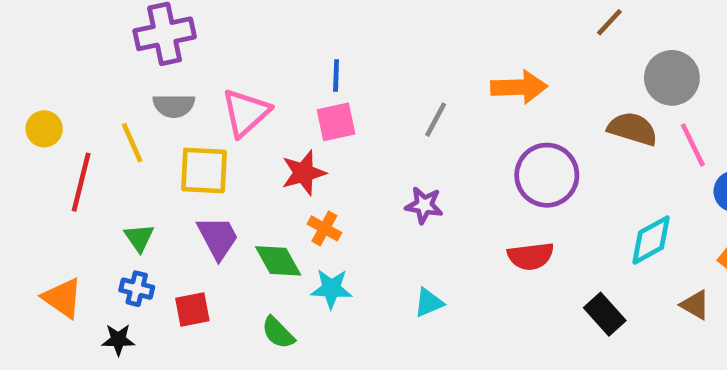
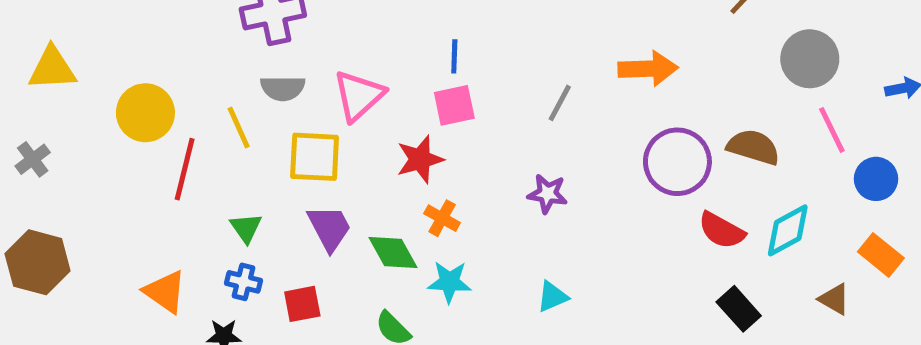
yellow circle: (44, 129) -> (145, 113), size x1.5
brown semicircle: (633, 129) -> (753, 147), moved
red semicircle: (531, 256) -> (722, 230), moved, turned 36

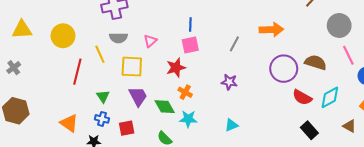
pink triangle: (359, 96) -> (150, 41), size x0.6
yellow circle: (145, 113) -> (63, 36), moved

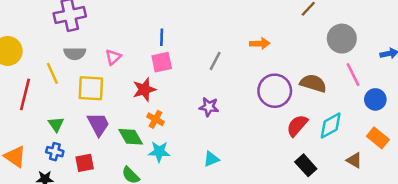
orange arrow: (271, 30) -> (260, 44), size x0.7
red semicircle: (302, 97) -> (297, 126), turned 102

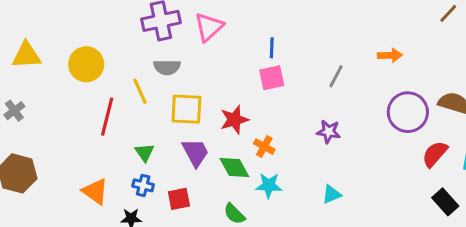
pink triangle: (113, 57) -> (209, 27), moved, size x1.5
red star: (144, 89) -> (234, 120), moved

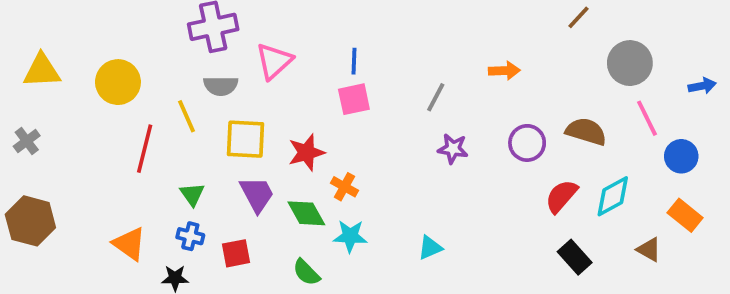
pink triangle: (209, 27) -> (274, 61), moved
purple circle: (408, 112) -> (527, 143), size x0.7
purple star: (329, 132) -> (453, 149), moved

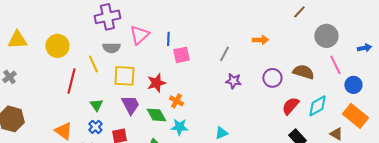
blue line: (354, 61) -> (168, 39), moved
orange rectangle: (685, 215) -> (355, 116), size x1.4
blue cross: (190, 236) -> (95, 127), turned 32

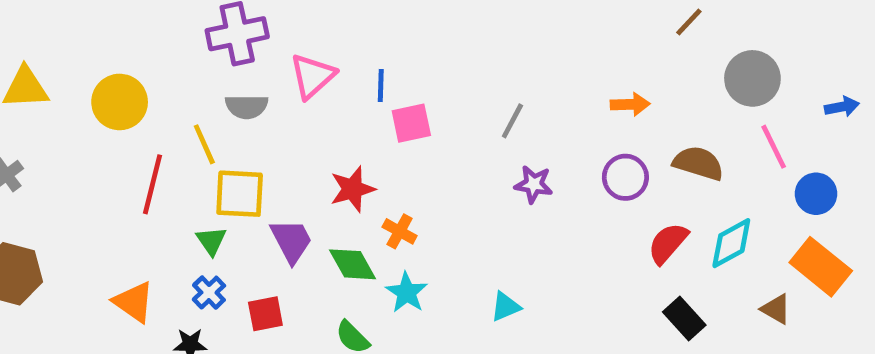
orange arrow: (260, 40) -> (630, 104), moved
yellow square: (124, 76) -> (240, 194), moved
cyan star: (179, 127) -> (407, 293), turned 30

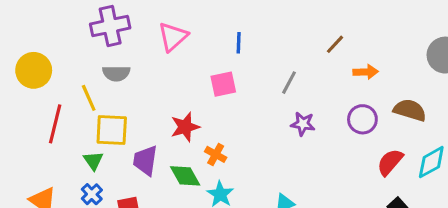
brown line: (689, 22) -> (335, 44), moved
pink triangle: (312, 76) -> (173, 37), moved
blue line: (381, 85) -> (239, 43), moved
purple trapezoid: (291, 241) -> (145, 161), turned -144

